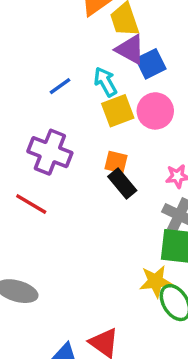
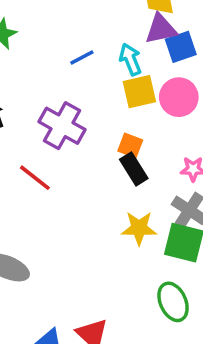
purple triangle: (130, 50) -> (161, 29), turned -48
yellow star: (156, 281) -> (139, 228), moved

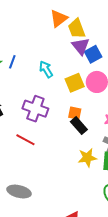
purple triangle: (161, 29) -> (81, 46), turned -48
blue line: (82, 57) -> (12, 62), moved, turned -32
cyan arrow: (130, 59) -> (46, 69), moved

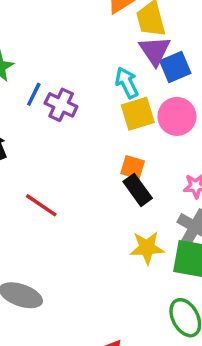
blue line: (12, 62) -> (34, 94), moved
cyan arrow: (46, 69) -> (127, 83), moved
purple cross: (35, 109) -> (61, 105), moved, size x0.7

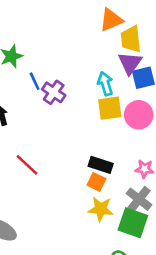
blue line: (34, 94) -> (35, 81), turned -60
orange square: (133, 167) -> (96, 182), moved
black rectangle: (138, 190) -> (101, 165), turned -45

